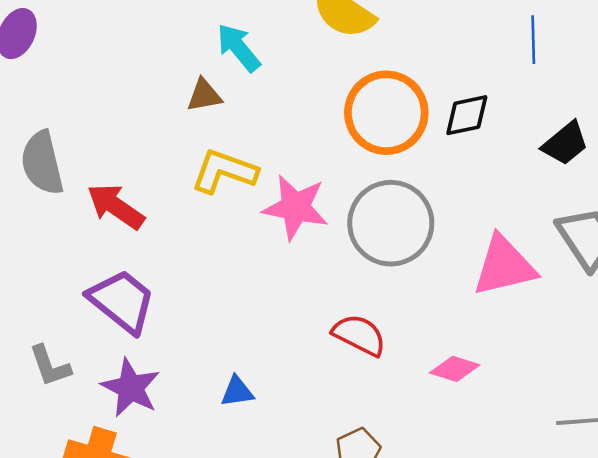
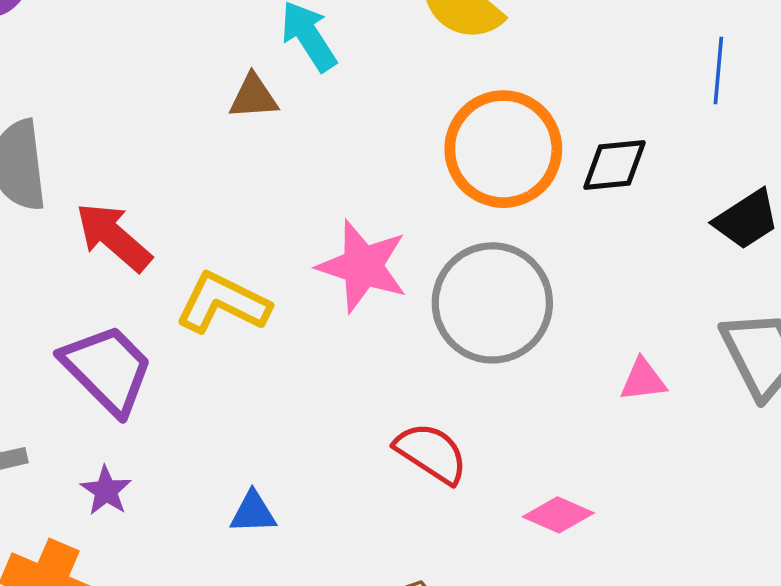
yellow L-shape: (224, 171) -> (223, 303), moved
pink triangle: (504, 266) -> (643, 380), size x0.5
purple star: (131, 388) -> (106, 491), size x0.6

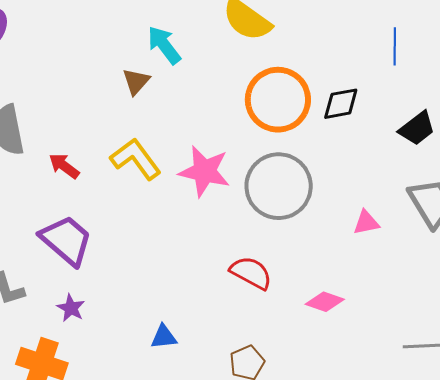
brown triangle: (254, 97) -> (136, 81), turned -40
red arrow: (114, 237) -> (64, 166), size x0.7
yellow L-shape: (223, 303) -> (136, 159), moved, turned 32
blue triangle: (253, 513) -> (164, 337), moved

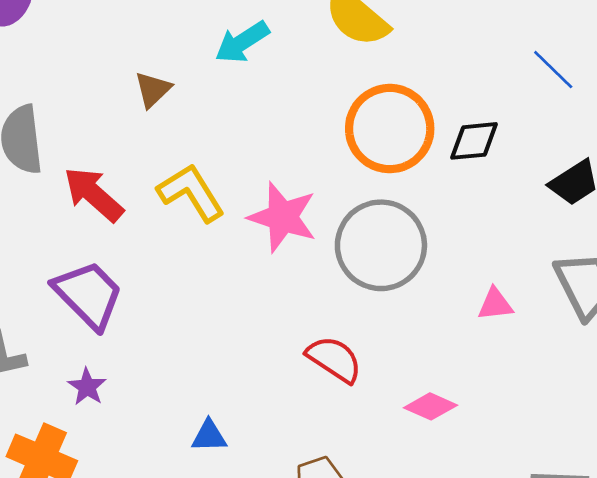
cyan arrow: (164, 45) -> (242, 42), turned -90
blue line: (395, 46) -> (553, 70), turned -51
brown triangle: (136, 81) -> (153, 90), moved
red arrow: (64, 166) -> (94, 194), size x1.5

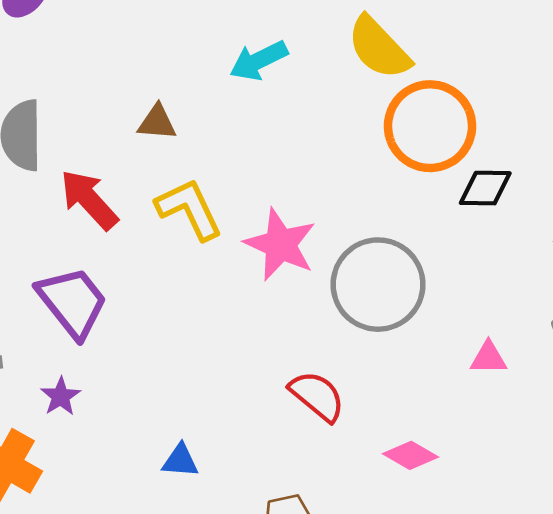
brown triangle: (153, 90) -> (157, 122), moved, turned 42
orange circle: (390, 129) -> (430, 126), moved

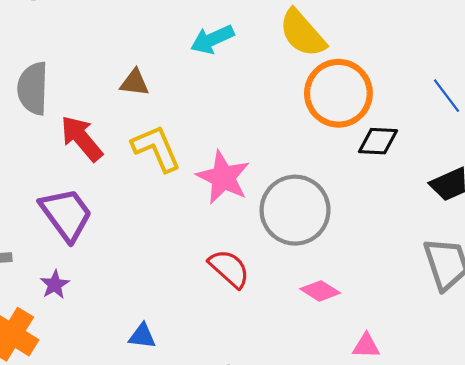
pink triangle: (488, 358) -> (366, 346), moved
red semicircle: (317, 396) -> (229, 269), moved
pink diamond: (411, 455) -> (320, 291), moved

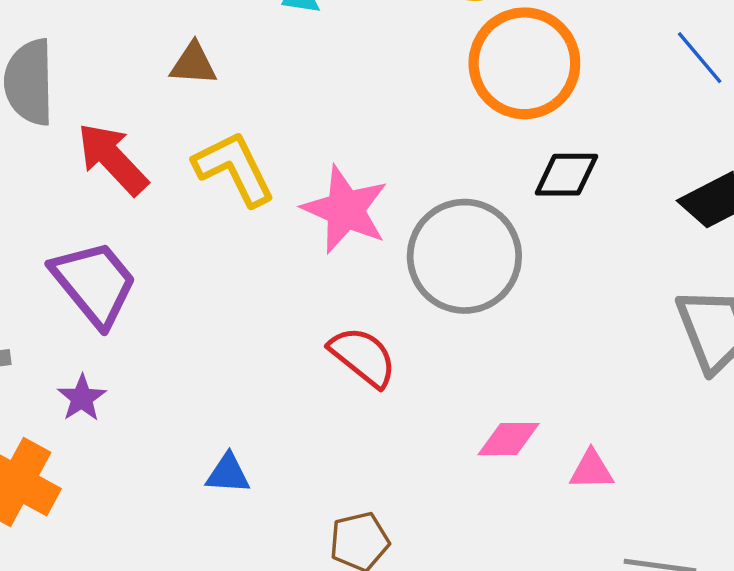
black diamond: (378, 141) -> (566, 175), moved
pink diamond: (320, 291) -> (509, 439), moved, turned -30

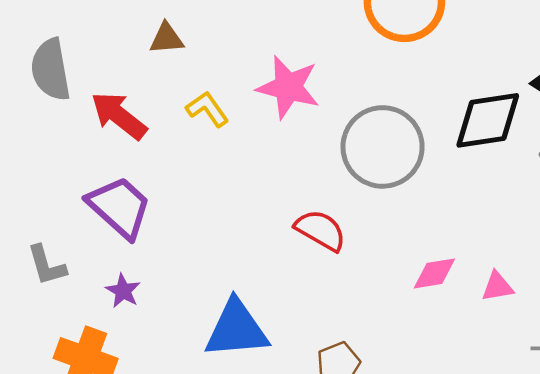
yellow L-shape: (234, 168) -> (207, 109), size x0.7
black diamond: (566, 175) -> (488, 120), moved, size x1.5
pink star: (345, 210) -> (288, 87), moved
blue triangle: (228, 474) -> (236, 329), size x2.0

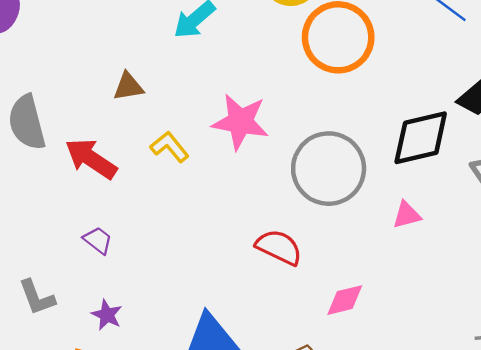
purple trapezoid: (119, 207) -> (98, 240), size x0.5
pink diamond: (434, 273) -> (345, 300), moved
pink triangle: (497, 287) -> (407, 215), moved

